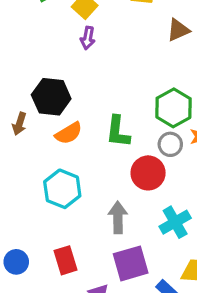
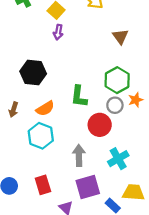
brown triangle: (178, 30) -> (120, 37), moved, turned -42
brown arrow: (19, 124) -> (14, 110), moved
orange semicircle: (69, 133) -> (45, 108), moved

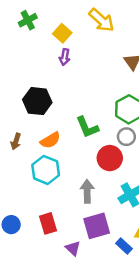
green L-shape: (79, 96) -> (87, 127), turned -30

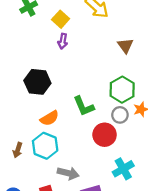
brown arrow: (16, 141) -> (18, 150), moved
gray arrow: (87, 191) -> (68, 173), moved, turned 105

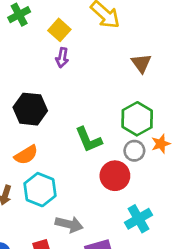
orange semicircle: (50, 118) -> (26, 155), moved

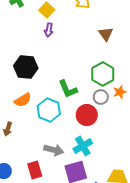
cyan hexagon: (40, 190) -> (49, 110), moved
cyan cross: (139, 219) -> (83, 146), moved

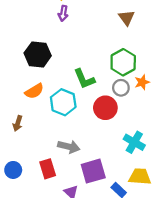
cyan cross: (83, 146) -> (134, 142), moved, turned -30

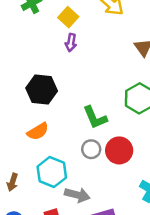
gray circle: (121, 88) -> (91, 149), moved
cyan hexagon: (63, 102) -> (52, 172), moved
brown arrow: (18, 123) -> (12, 182), moved

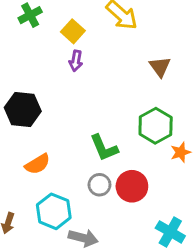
black hexagon: (42, 89) -> (23, 109), moved

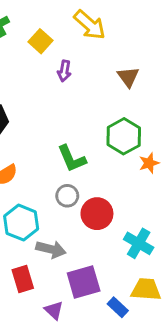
purple arrow: (76, 61) -> (64, 71), moved
red circle: (132, 186) -> (97, 214), moved

